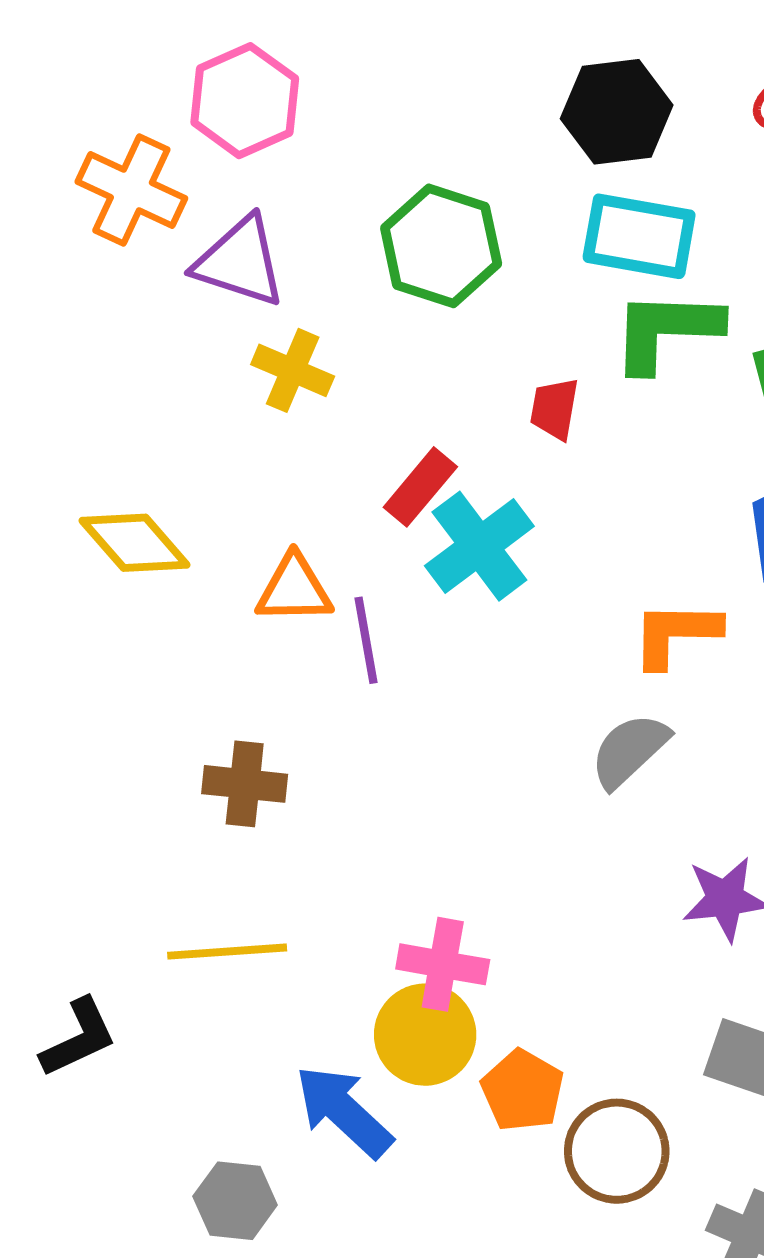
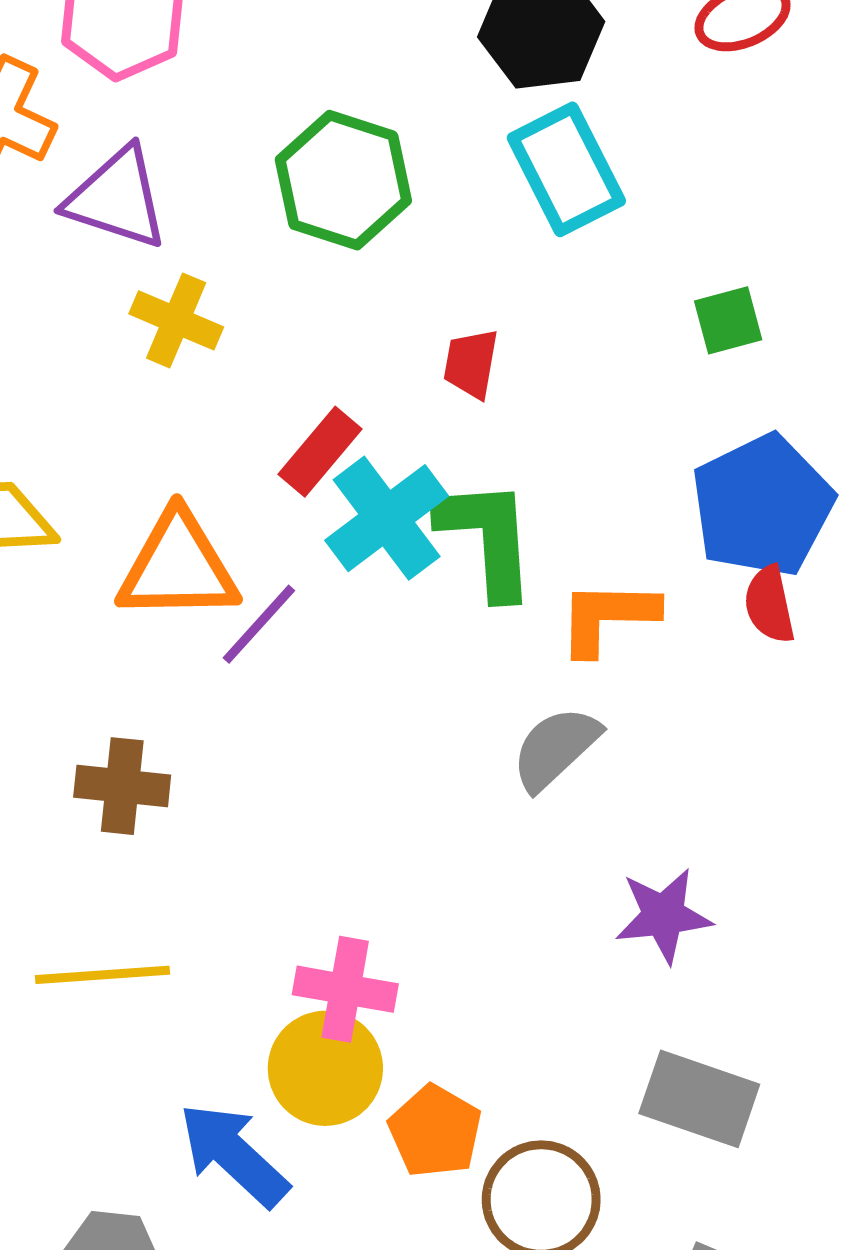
cyan rectangle: (639, 236) -> (566, 169), turned 53
green L-shape: (666, 330) -> (487, 538), moved, turned 84
orange triangle: (294, 589) -> (178, 567), size x1.4
purple line: (366, 640) -> (259, 624), turned 52

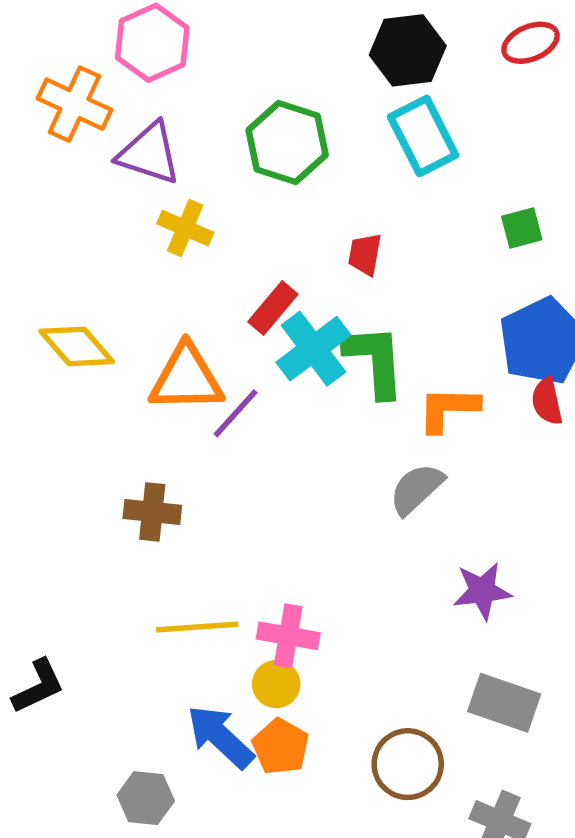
yellow line: (102, 975) -> (197, 627), moved
yellow circle: (325, 1068) -> (276, 684), size x0.7
orange pentagon: (435, 1131) -> (281, 747), moved

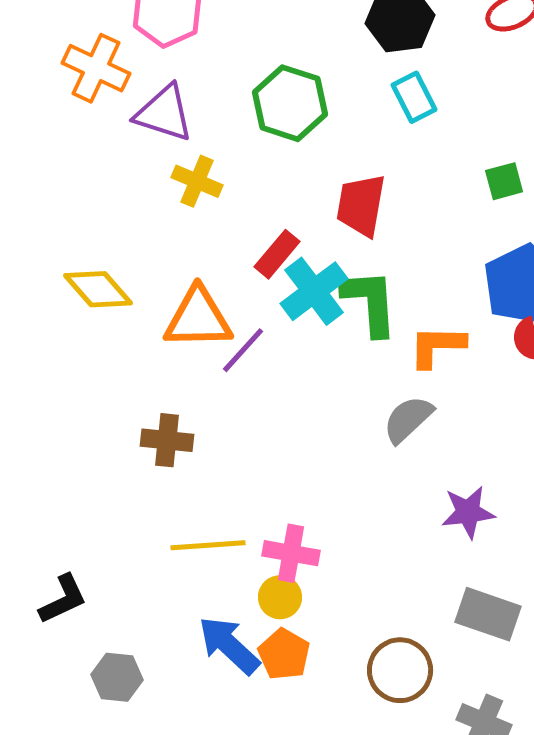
cyan rectangle: (423, 136) -> (414, 97), size x0.7
red trapezoid: (365, 254) -> (361, 205), size x1.6
gray hexagon: (146, 798) -> (117, 677), moved

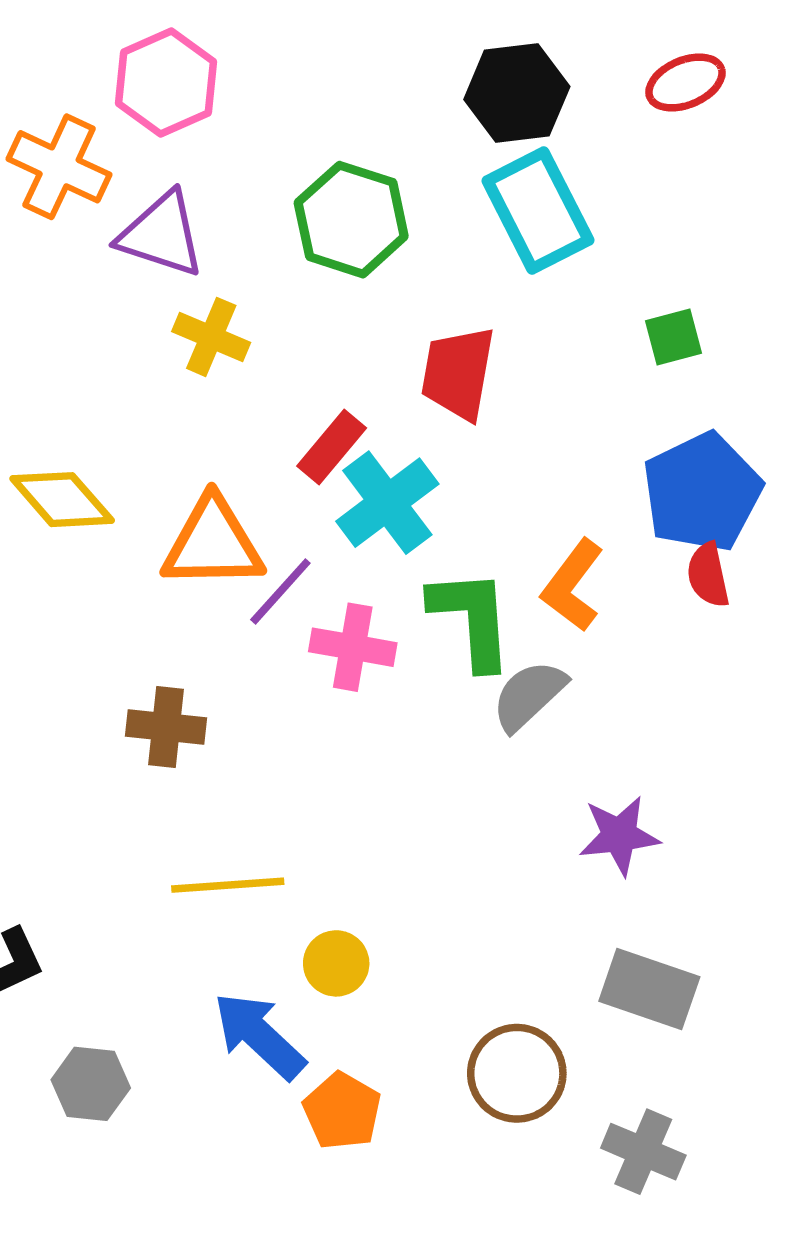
cyan rectangle: (414, 97) -> (538, 210), size x1.6
green L-shape: (370, 302) -> (472, 619), moved
orange L-shape: (437, 346) -> (573, 585), turned -54
pink cross: (291, 553) -> (353, 647), moved
orange pentagon: (284, 654) -> (342, 1111), moved

